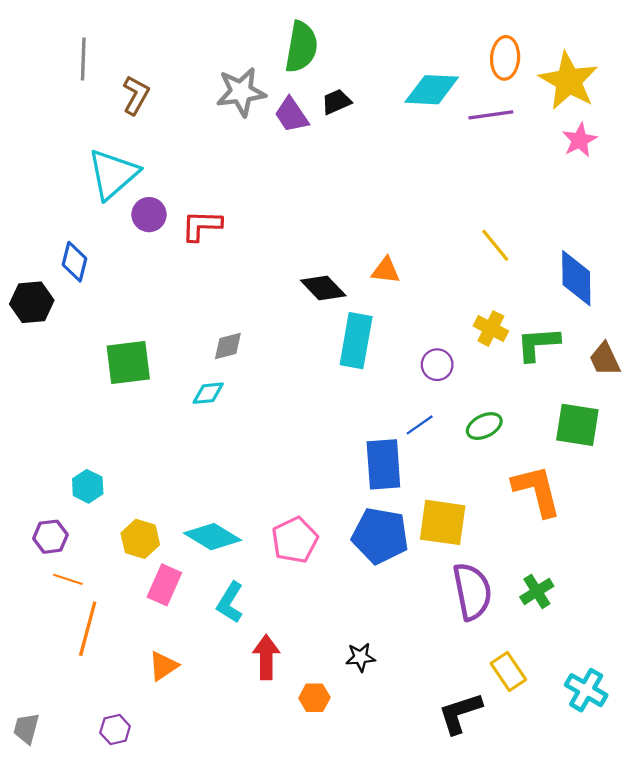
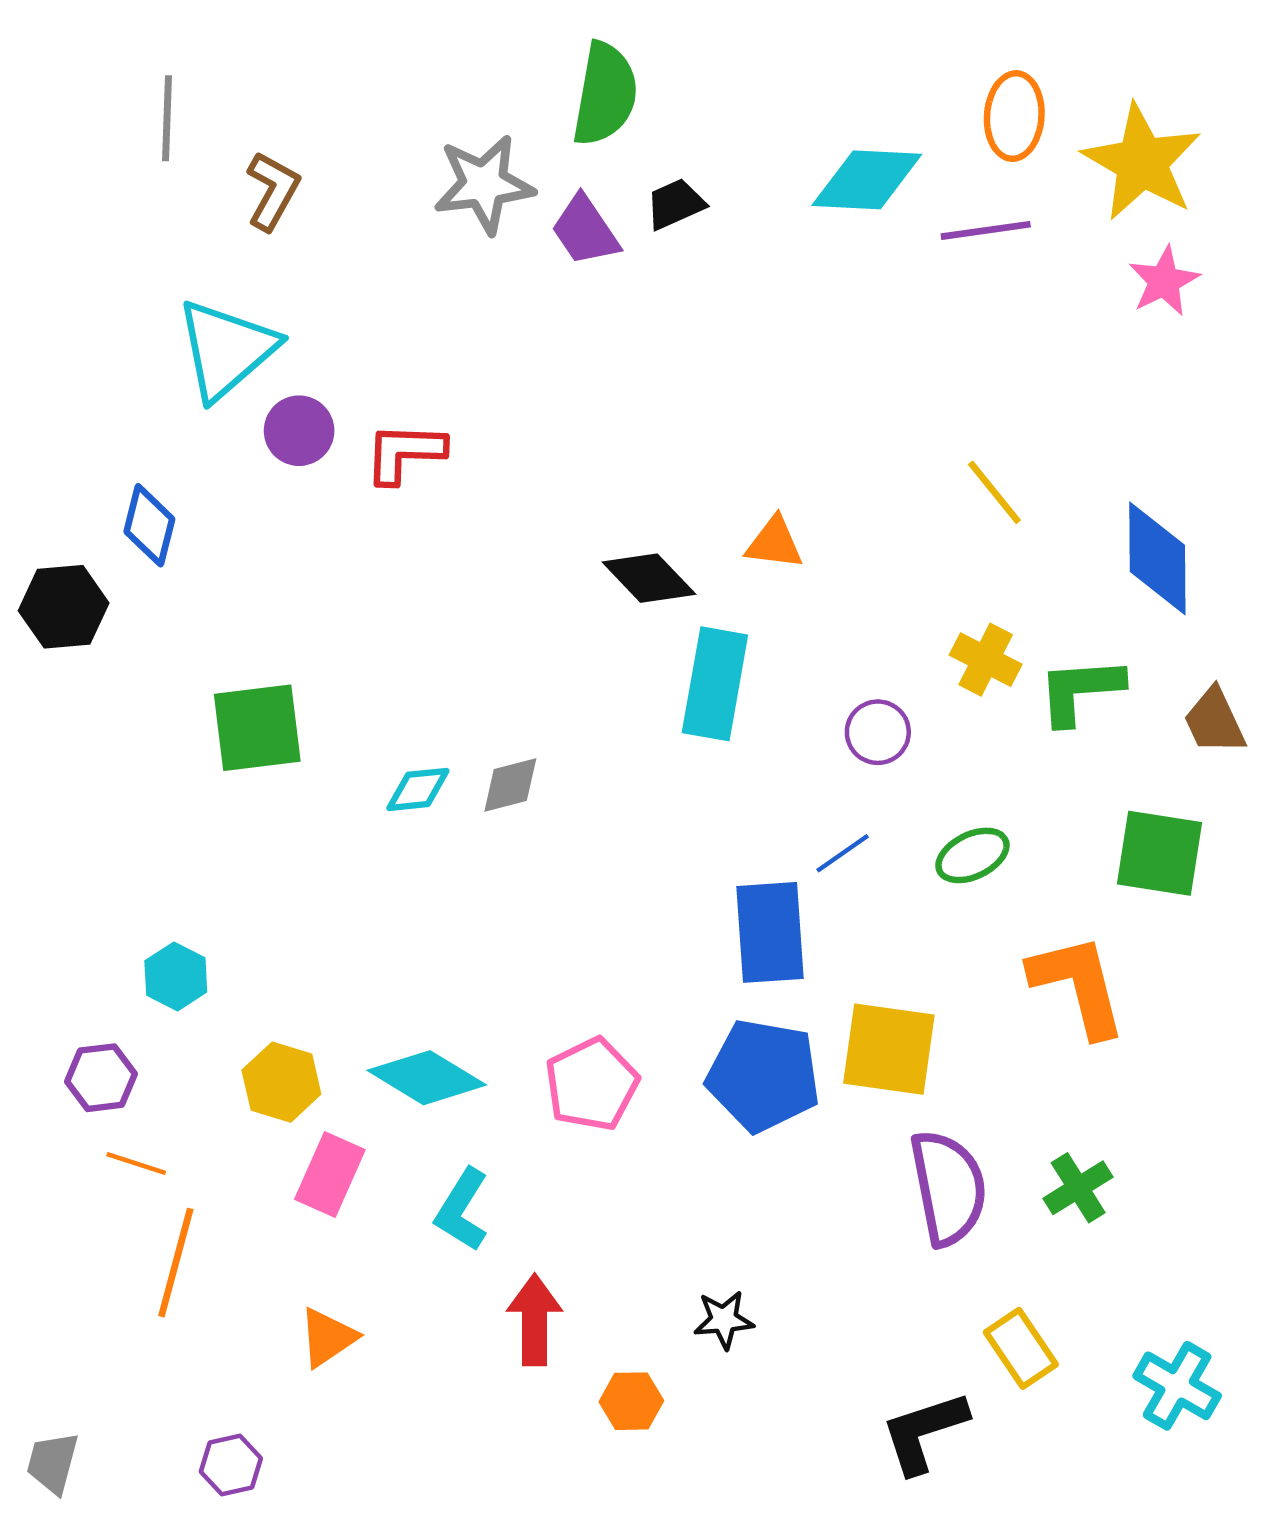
gray diamond: (228, 346) -> (510, 785), moved

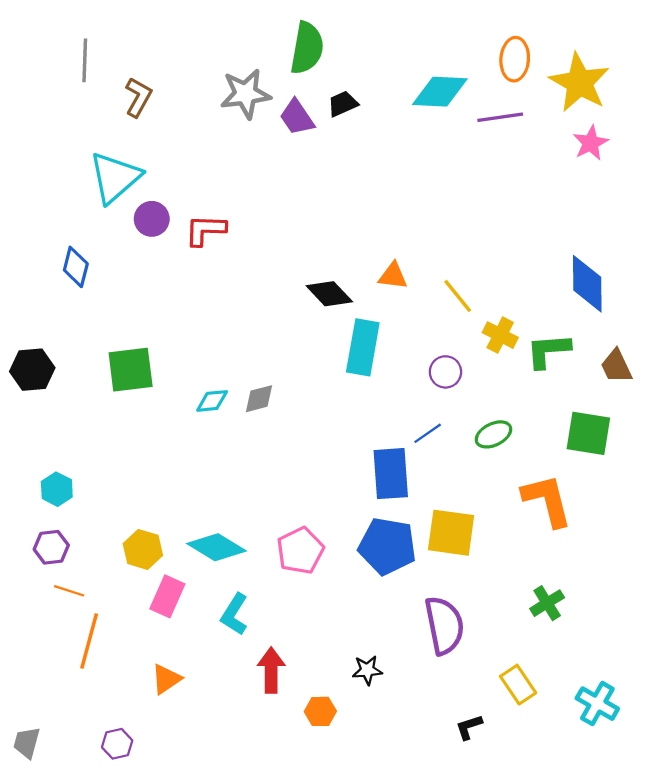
yellow line: (994, 492) -> (458, 296), moved
black hexagon: (64, 607) -> (32, 370), moved
cyan hexagon: (176, 976) -> (57, 489), moved
purple semicircle: (948, 1188) -> (444, 625), moved
black L-shape: (924, 1432) -> (469, 727), size x0.6

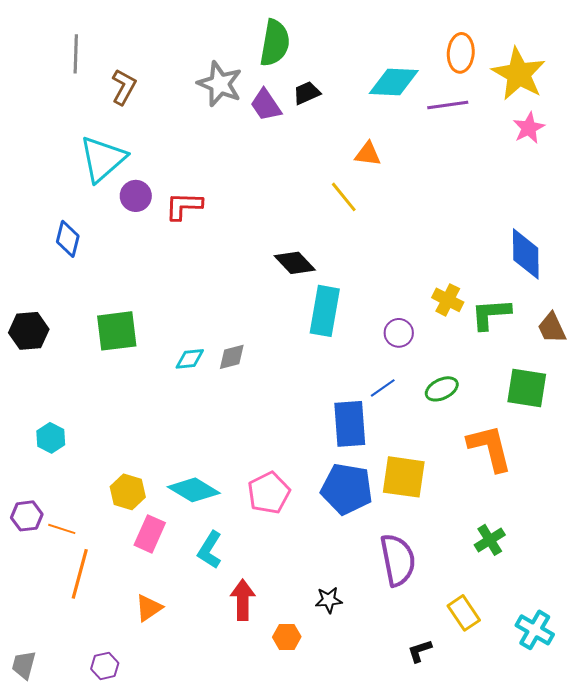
gray star: (246, 94) -> (220, 84), turned 30
orange triangle: (393, 276) -> (368, 154), moved
yellow line: (458, 296) -> (344, 197), moved
purple hexagon: (51, 547) -> (27, 516), moved

